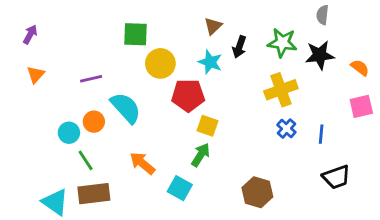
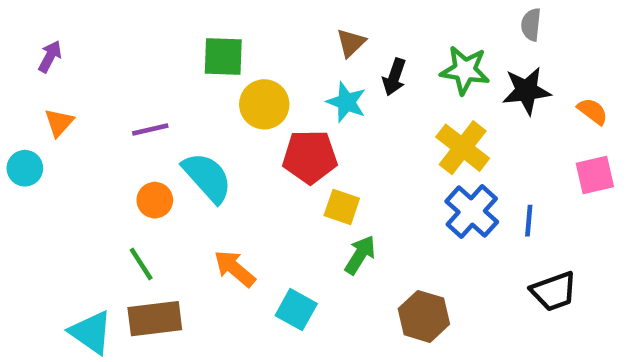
yellow cross: (281, 90) -> (463, 148), turned -32
blue cross: (286, 129) -> (472, 212), size x1.6
cyan circle: (69, 133) -> (25, 168), moved
green arrow: (201, 155) -> (360, 255), moved

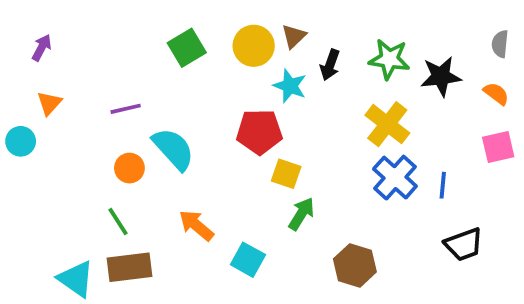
gray semicircle: (531, 25) -> (500, 44), moved
green square: (223, 56) -> (187, 48), turned -33
yellow circle: (264, 104) -> (254, 46), moved

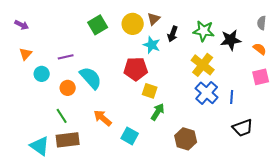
purple arrow: (42, 48) -> (22, 25), turned 88
cyan circle: (21, 141) -> (42, 74), moved

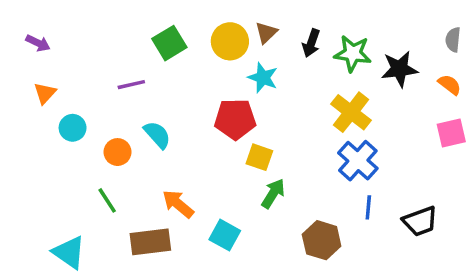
black arrow: (173, 34) -> (311, 43), moved
purple line: (66, 57) -> (131, 85), moved
cyan semicircle: (91, 78) -> (157, 135), size x0.7
blue line: (232, 97) -> (368, 207), moved
brown rectangle: (68, 140) -> (150, 242), moved

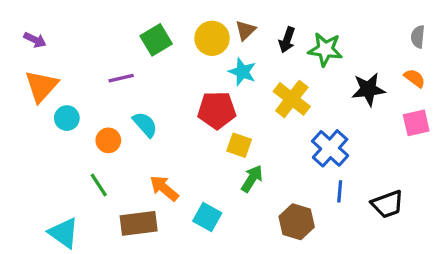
black star: (399, 69) -> (368, 89), moved
orange triangle: (45, 93) -> (41, 86), size x1.6
yellow cross: (351, 112) -> (292, 99), moved

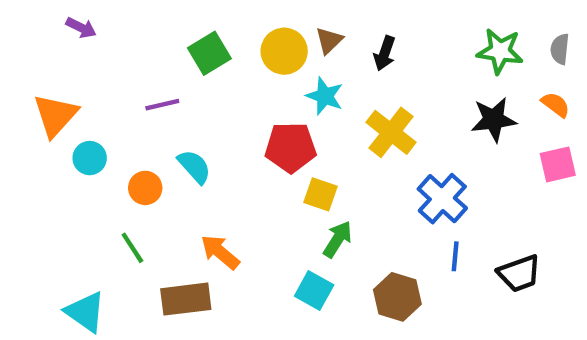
purple arrow: (35, 40) -> (81, 28), moved
green star: (325, 49) -> (500, 51), moved
cyan square: (207, 217) -> (314, 291), moved

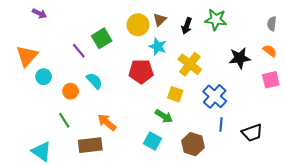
green star: (500, 51) -> (216, 20), moved
green square: (209, 53) -> (102, 38), moved
purple line: (162, 105) -> (79, 51), turned 63
yellow square: (320, 194) -> (175, 94), moved
green arrow: (338, 239) -> (164, 116), turned 90

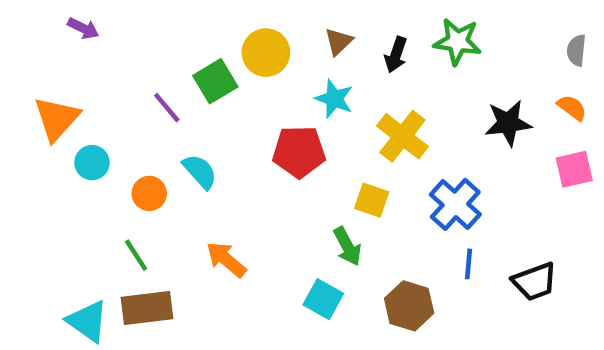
yellow circle: (138, 25) -> (266, 53), moved
green arrow: (164, 116) -> (347, 246), turned 30
brown rectangle: (90, 145) -> (147, 308), moved

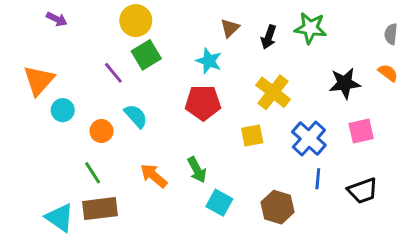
yellow circle: (266, 53) -> (136, 21), moved
cyan star: (334, 99) -> (209, 61), moved
pink square: (574, 169) -> (361, 131), moved
yellow square: (372, 200) -> (252, 135), turned -30
green arrow: (347, 246) -> (197, 170), moved

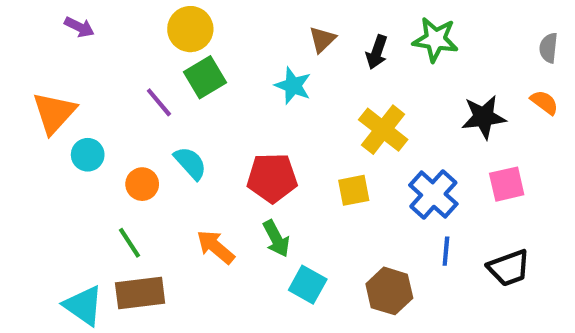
red pentagon: (203, 103) -> (272, 178), moved

